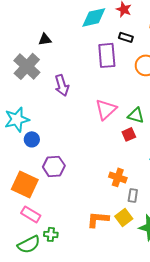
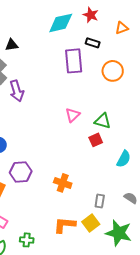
purple arrow: (62, 85) -> (17, 91), moved
pink triangle: (106, 109) -> (73, 115), size x0.7
orange cross: (118, 177) -> (63, 183), moved
green cross: (51, 234) -> (27, 240), moved

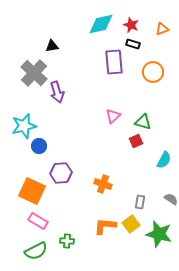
red star: (91, 15) -> (131, 25), moved

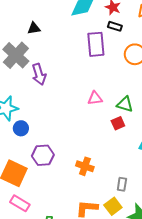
pink triangle: (113, 116) -> (95, 98), turned 35

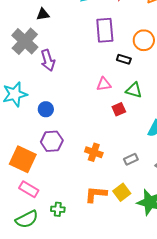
black rectangle: (115, 26) -> (124, 59), moved
red square: (118, 123) -> (119, 109), moved
blue circle: (21, 128) -> (46, 109), moved
gray rectangle: (122, 184) -> (131, 159), moved, turned 56

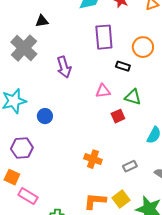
purple arrow: (48, 60) -> (64, 67), moved
purple hexagon: (52, 141) -> (22, 148), moved
orange square: (23, 159) -> (12, 177), moved, size x0.6

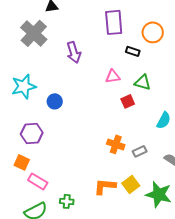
orange cross: (93, 159) -> (116, 144), moved

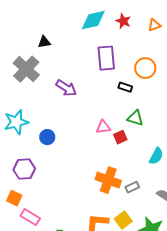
purple arrow: (74, 52) -> (66, 88), turned -40
pink triangle: (113, 76) -> (103, 127), moved
orange cross: (116, 144) -> (108, 180), size x1.4

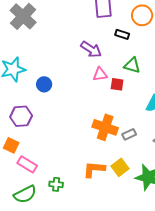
purple arrow: (66, 88) -> (91, 49), moved
red square: (120, 137) -> (117, 84), turned 32

